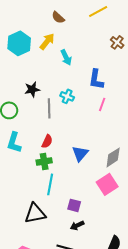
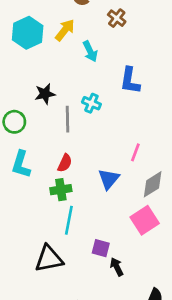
brown cross: (117, 42) -> (117, 18), moved
pink line: (102, 104) -> (135, 152), moved
black arrow: (77, 225) -> (117, 267), moved, turned 88

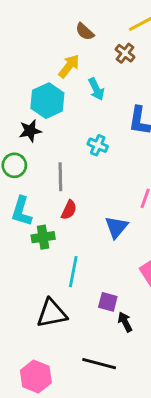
cyan hexagon: (28, 33) -> (47, 101), moved
black star: (45, 94) -> (30, 131), moved
gray line: (68, 119) -> (60, 177), moved
green cross: (61, 190) -> (43, 237), moved

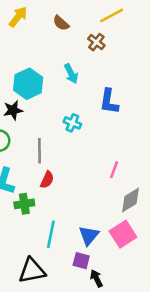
yellow arrow: (69, 66) -> (18, 17), moved
blue triangle: (116, 227) -> (89, 235), moved

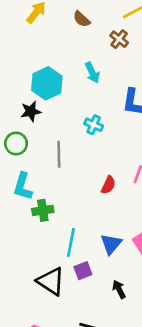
red semicircle: (47, 180) -> (108, 185), moved
purple square: (81, 261) -> (83, 271), moved, turned -36
black triangle: (32, 271) -> (51, 281), turned 44

